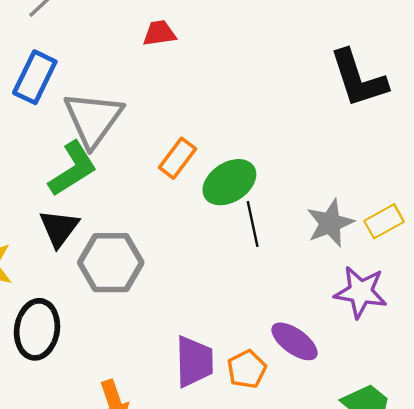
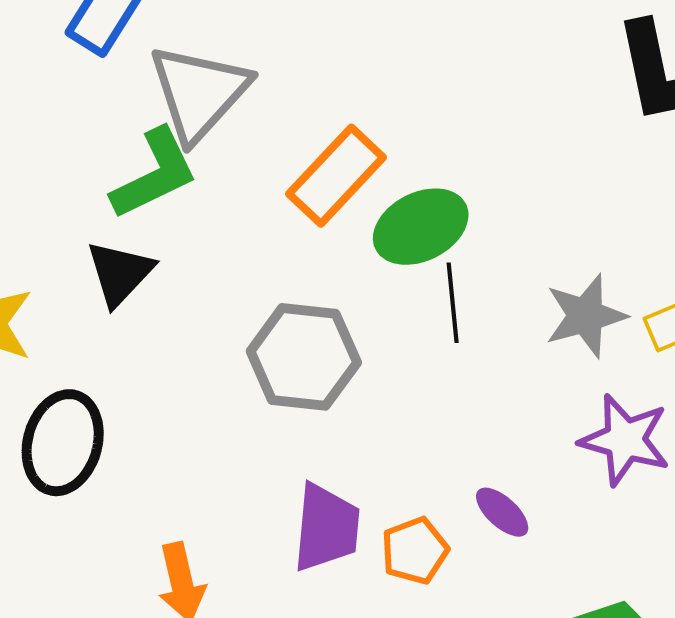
orange rectangle: (177, 158) -> (336, 176), size x1.4
gray hexagon: (111, 263) -> (304, 357), moved
purple ellipse: (295, 341) -> (502, 512), size x0.7

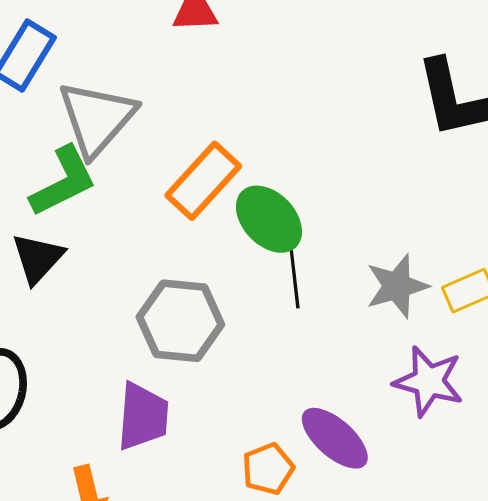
green ellipse: (421, 227) -> (269, 219), turned 74
purple ellipse: (502, 512) -> (335, 438), size x1.6
purple trapezoid: (326, 528) -> (143, 416), moved

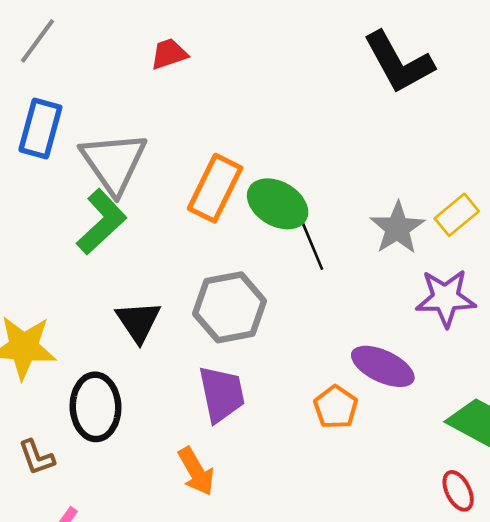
black triangle: (38, 258) -> (138, 322), moved

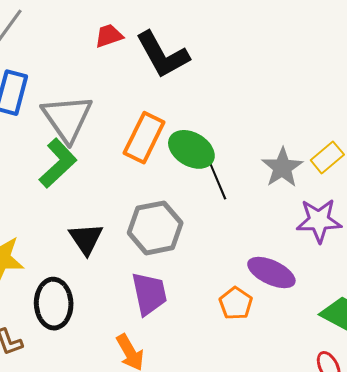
black L-shape: (398, 62) -> (162, 55), moved

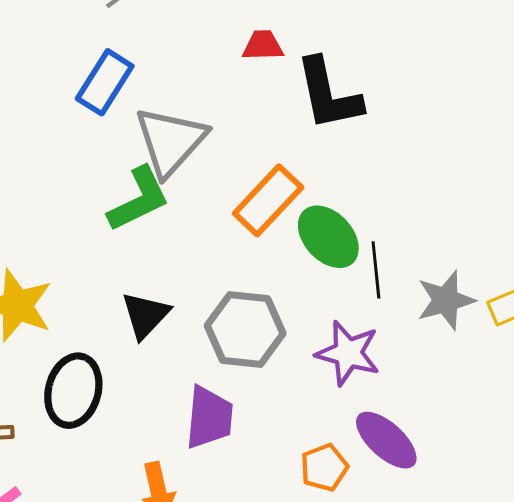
black line: (218, 181) -> (376, 270), moved
purple star: (319, 221) -> (348, 353), moved

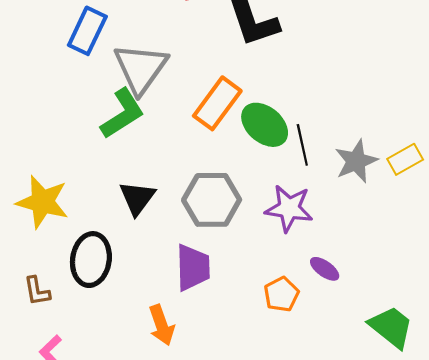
purple ellipse: (386, 440) -> (325, 269), size x0.6

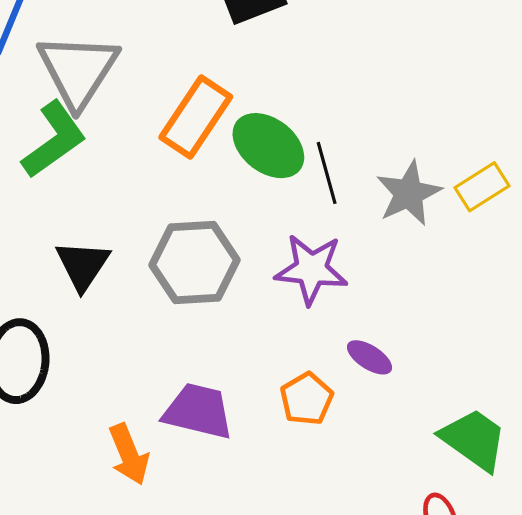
purple trapezoid: (193, 268) -> (198, 411), moved, turned -72

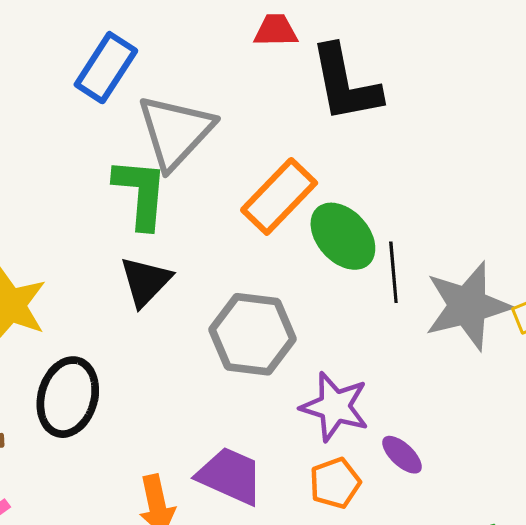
green L-shape: (54, 140) -> (141, 193), turned -60
gray star: (409, 193) -> (468, 306), size x1.4
black triangle: (83, 265) -> (145, 281), moved
purple star: (311, 269) -> (335, 407), moved

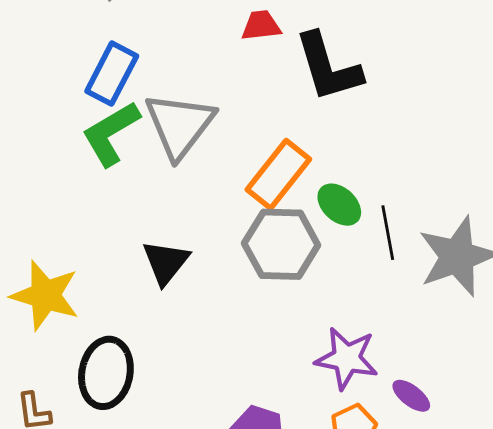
green L-shape: (141, 193) -> (111, 133), moved, turned -120
green ellipse: (343, 236) -> (339, 205), size x0.7
gray hexagon: (253, 334) -> (281, 244), moved

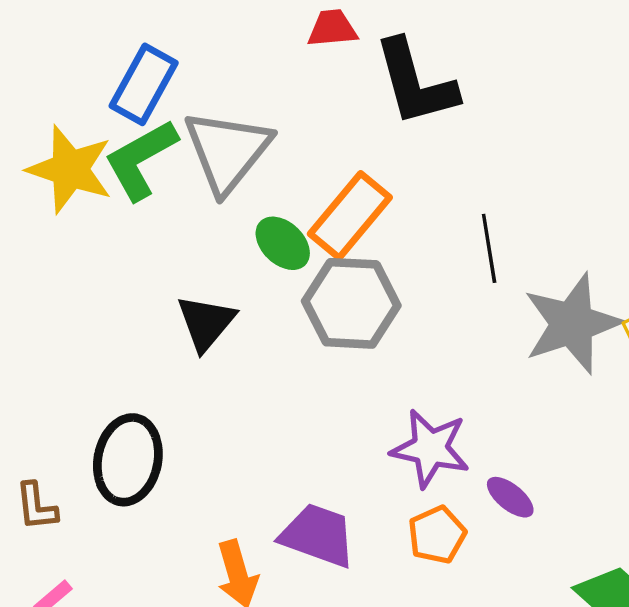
green ellipse: (339, 205) -> (283, 243), moved
black line: (388, 233) -> (489, 248), moved
yellow star: (45, 295) -> (70, 169), moved

